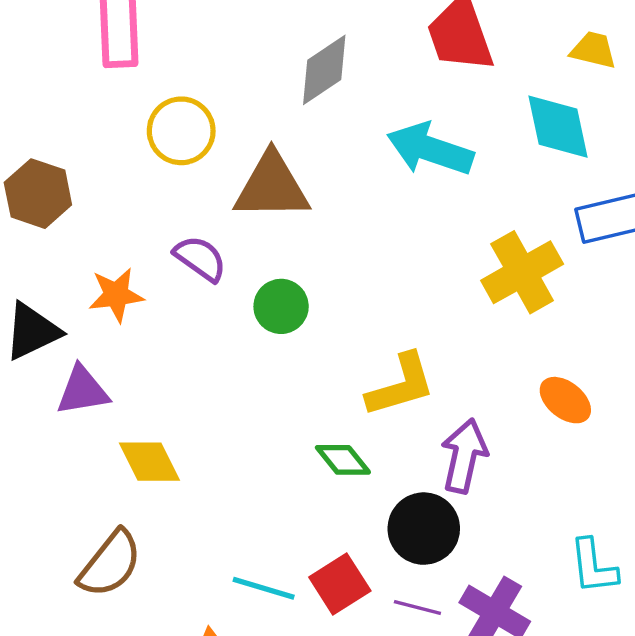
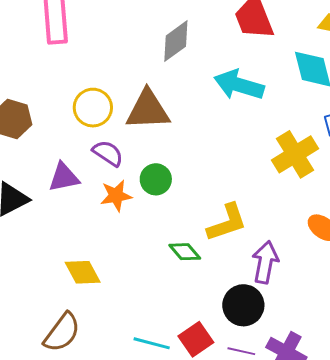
yellow circle: (181, 131) -> (93, 108), moved
orange star: (116, 295) -> (116, 196), moved
purple triangle: (83, 391) -> (64, 177), moved
green diamond: (343, 460) -> (185, 252), moved

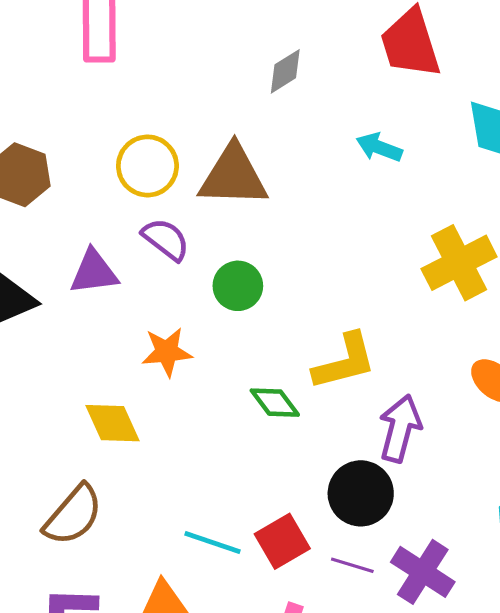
gray diamond: (176, 41) -> (285, 71), size x0.7
cyan arrow: (239, 85) -> (379, 147), size x0.6
orange star: (116, 196) -> (167, 352), moved

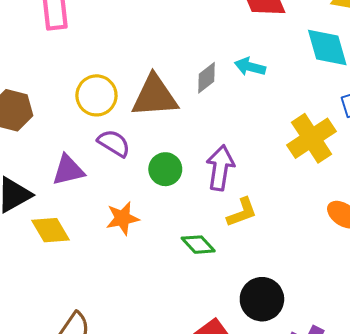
gray diamond: (285, 71) -> (207, 78), moved
yellow L-shape: (345, 362) -> (242, 212), size x0.7
yellow diamond: (113, 423) -> (50, 230), moved
purple arrow: (400, 428) -> (220, 168), moved

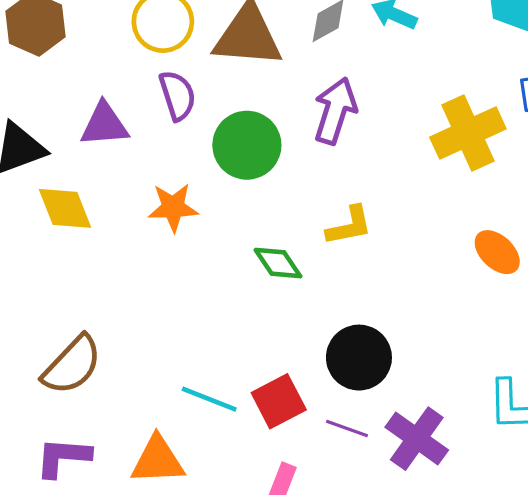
purple semicircle: (114, 143) -> (177, 95), turned 32
purple arrow: (220, 168) -> (335, 111), moved
green circle: (165, 169) -> (247, 145), size x1.4

